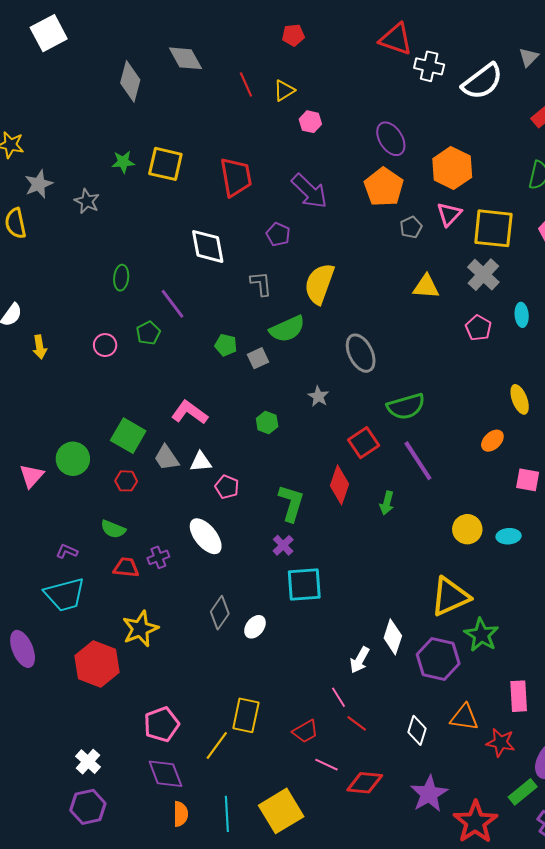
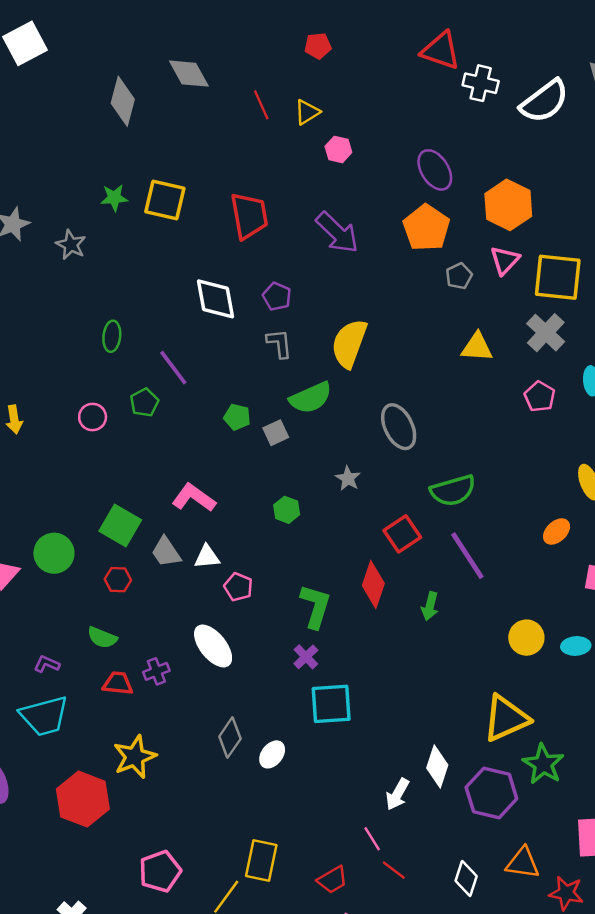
purple pentagon: (278, 234) -> (277, 296), moved

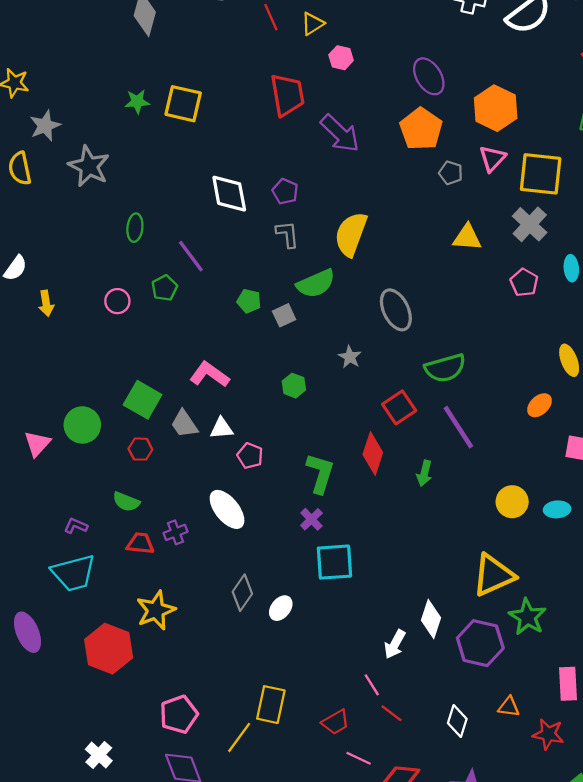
red trapezoid: (249, 216) -> (287, 95), moved
gray star: (71, 245) -> (89, 166), moved, size x1.5
gray pentagon: (459, 276) -> (451, 173), turned -30
orange triangle: (523, 863) -> (509, 707), size x0.7

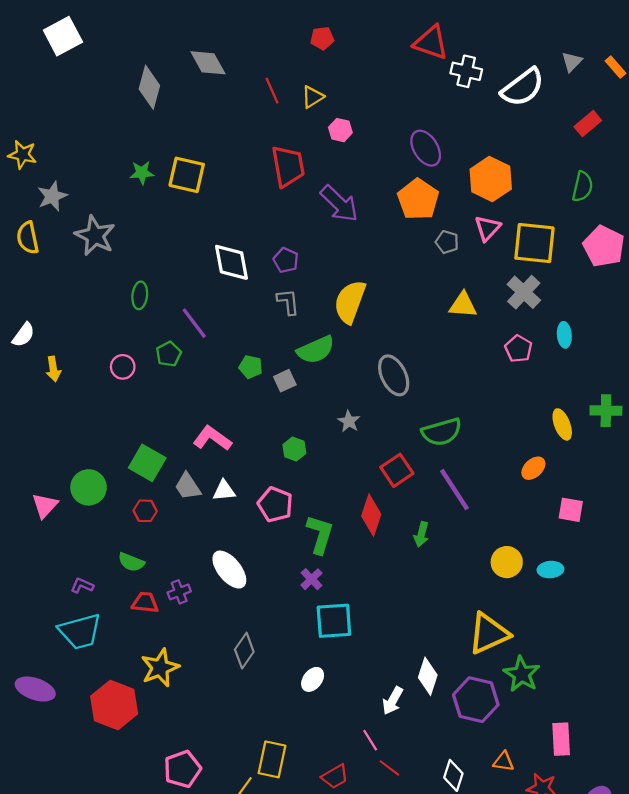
pink pentagon: (250, 456) -> (275, 504), moved, size x1.4
white ellipse: (281, 608) -> (313, 679), moved
purple ellipse: (27, 632) -> (35, 689), turned -48

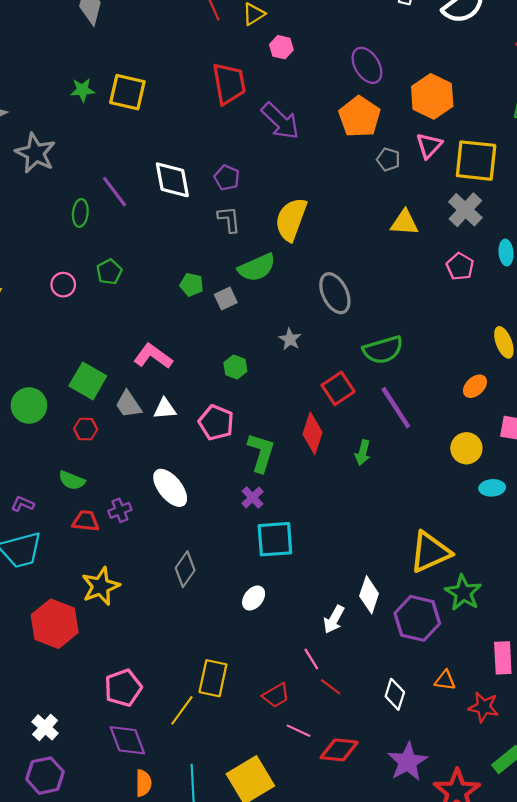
purple line: (194, 323) -> (115, 192), moved
yellow circle: (507, 562) -> (466, 448), moved

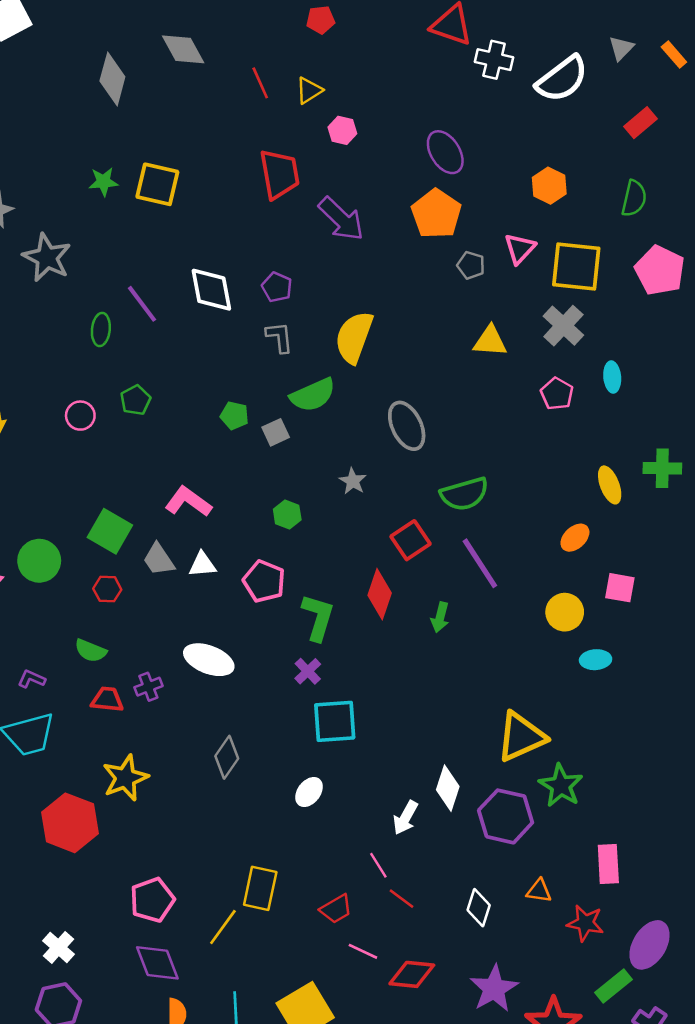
orange hexagon: (432, 96) -> (549, 186), moved, size x0.7
white ellipse: (170, 488) -> (209, 660), turned -30

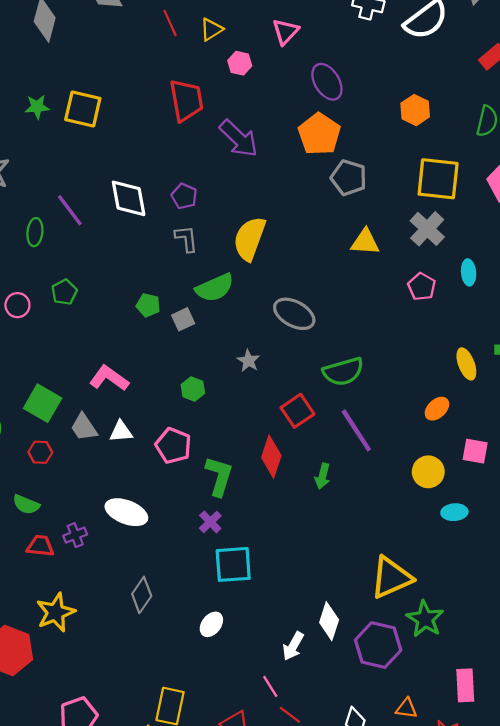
pink triangle: (520, 249) -> (286, 32), moved
gray pentagon: (471, 265) -> (349, 178), size x1.5
gray ellipse: (407, 426) -> (294, 314), turned -36

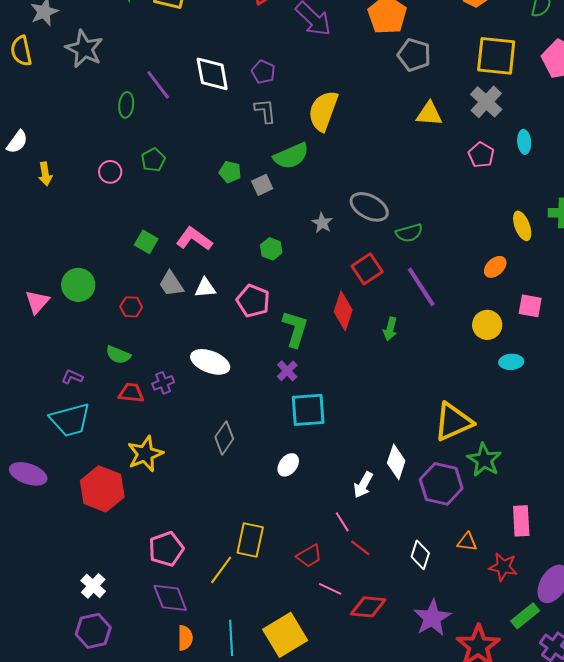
gray ellipse: (294, 314) -> (369, 207), moved
green semicircle: (343, 372) -> (409, 233), size x0.7
green square: (43, 403) -> (146, 242), moved, size x0.7

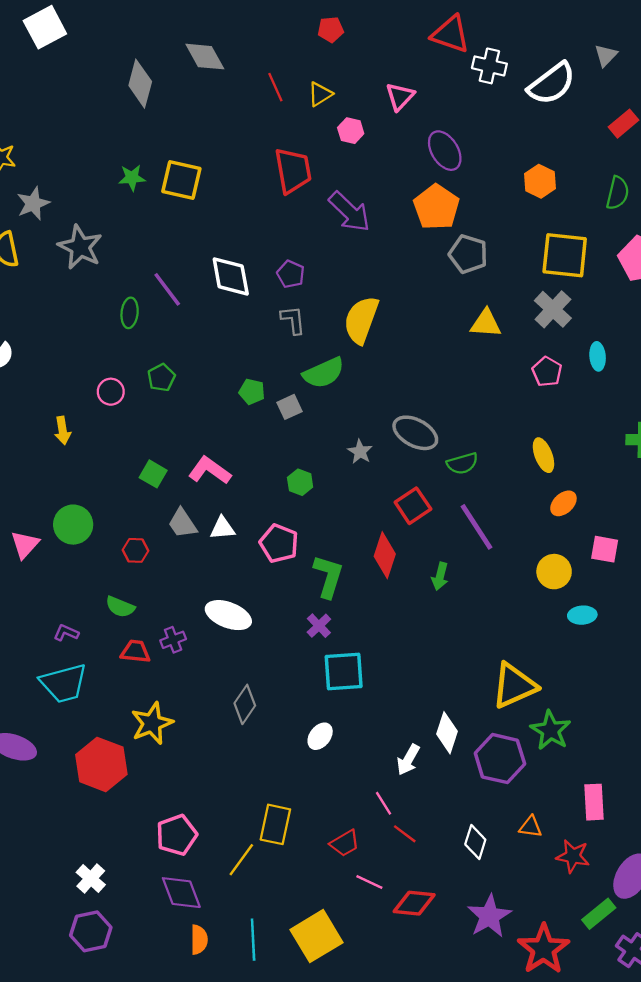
yellow arrow: (45, 174) -> (63, 430), moved
yellow ellipse: (522, 226) -> (543, 455), moved

